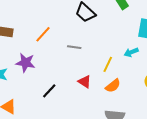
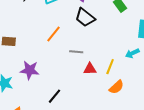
orange line: (43, 34) -> (54, 34), moved
red triangle: (85, 82) -> (90, 69), moved, turned -32

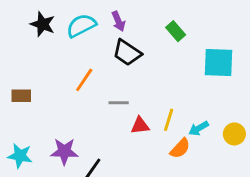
cyan arrow: (132, 53) -> (199, 128), moved
purple star: (30, 70) -> (64, 151), moved

